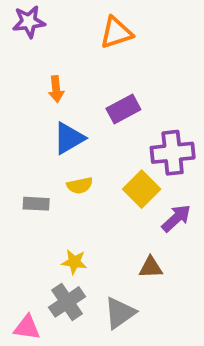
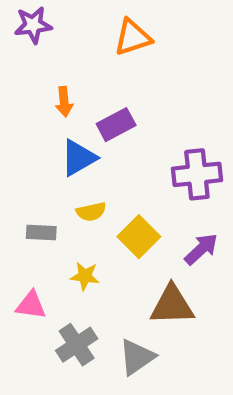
purple rectangle: (123, 109) -> (116, 125), moved
yellow square: (142, 189) -> (139, 237), moved
yellow star: (74, 262) -> (85, 276), moved
brown triangle: (151, 267) -> (172, 305), size x1.6
pink triangle: (27, 327) -> (31, 305), moved

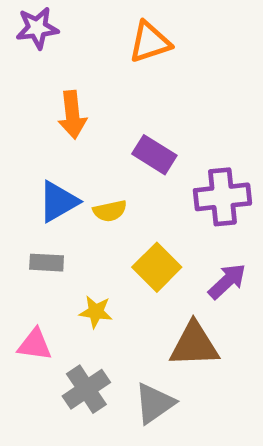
orange arrow: (64, 102) -> (72, 115), size x1.4
purple rectangle: (116, 125) -> (154, 155), moved, turned 60
blue triangle: (79, 158) -> (58, 202), moved
yellow semicircle: (91, 212) -> (110, 211), moved

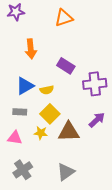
yellow square: (157, 267) -> (50, 114), moved
pink triangle: (35, 345) -> (15, 138), moved
brown triangle: (194, 345) -> (69, 132), moved
gray cross: (86, 389) -> (23, 170), moved

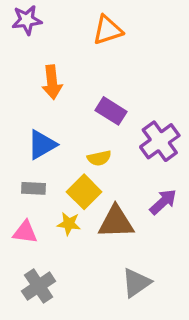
purple cross: (95, 84) -> (160, 141), turned -30
yellow semicircle: (47, 90) -> (99, 158), moved
gray triangle: (66, 172) -> (136, 283), moved

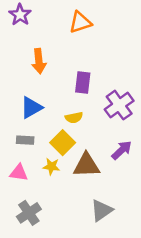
purple star: (27, 20) -> (20, 15), turned -30
purple rectangle: (111, 111) -> (83, 82), turned 65

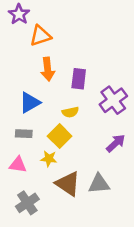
orange triangle: (80, 22) -> (40, 36), moved
orange arrow: (39, 61) -> (48, 69), moved
brown triangle: (87, 165) -> (68, 184), moved, turned 36
gray triangle: (102, 210) -> (99, 184), moved, turned 30

